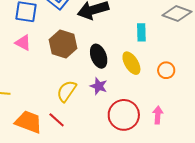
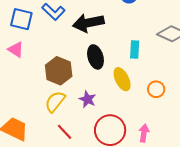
brown hexagon: (63, 44) -> (59, 71), moved
black ellipse: (99, 56) -> (95, 57), moved
red line: (57, 120) -> (65, 132), moved

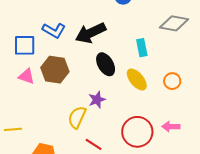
brown hexagon: (59, 71) -> (55, 70), moved
purple star: (87, 99) -> (97, 100), moved, turned -30
pink arrow: (144, 133) -> (171, 127), turned -84

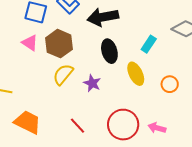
cyan rectangle: (142, 48) -> (149, 44), turned 30
purple star: (97, 100) -> (92, 83), turned 30
yellow semicircle: (77, 117) -> (63, 74), moved

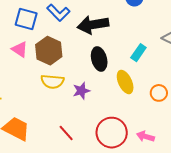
yellow semicircle: (63, 74) -> (52, 81), turned -125
purple star: (92, 83) -> (81, 91), turned 30

